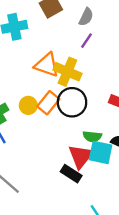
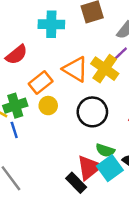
yellow cross: (67, 72) -> (105, 69), moved
orange rectangle: (48, 103) -> (41, 83), moved
cyan square: (101, 152) -> (110, 168), turned 30

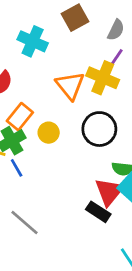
cyan cross: (51, 24) -> (33, 41), turned 35
orange triangle: (75, 69) -> (70, 86), turned 32
orange rectangle: (41, 83) -> (20, 117), moved

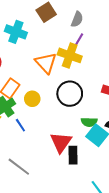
blue line: (17, 168) -> (20, 125), moved
red triangle: (109, 192) -> (61, 142), moved
black rectangle: (98, 212) -> (73, 155), turned 60

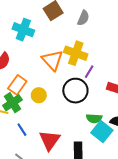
purple line: (79, 40) -> (89, 72), moved
blue line: (20, 125) -> (22, 130), moved
red triangle: (61, 142) -> (50, 140), moved

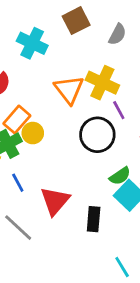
purple line: (89, 72) -> (119, 110), turned -64
yellow circle: (39, 95) -> (33, 133), moved
green semicircle: (94, 118) -> (120, 176), turned -42

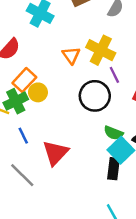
orange triangle: (69, 90) -> (71, 55), size x0.7
green semicircle: (120, 176) -> (113, 133), turned 54
black rectangle: (94, 219) -> (114, 169), moved

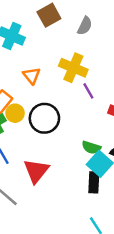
orange triangle: (71, 55) -> (32, 76), moved
black circle: (95, 96) -> (44, 118), moved

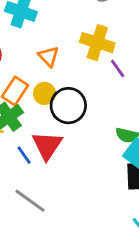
yellow circle: (15, 113) -> (44, 93), moved
red triangle: (36, 171) -> (47, 145), moved

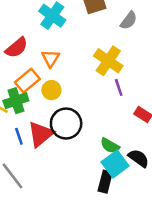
orange triangle: (49, 56) -> (51, 58), moved
black circle: (68, 106) -> (66, 124), moved

